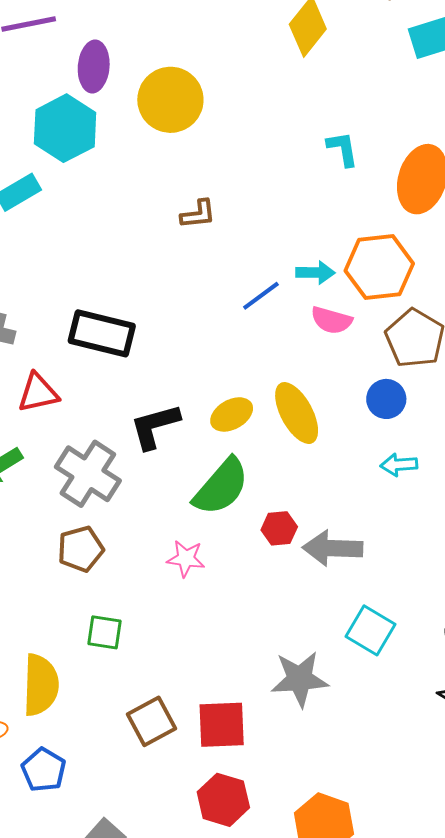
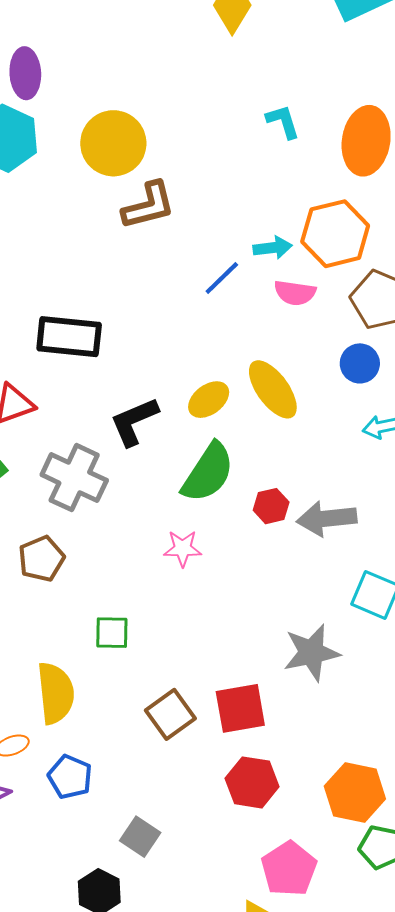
yellow circle: (170, 100) -> (113, 143), moved
brown L-shape: (198, 214) -> (149, 206), size x1.5
brown pentagon: (81, 549) -> (41, 559), moved

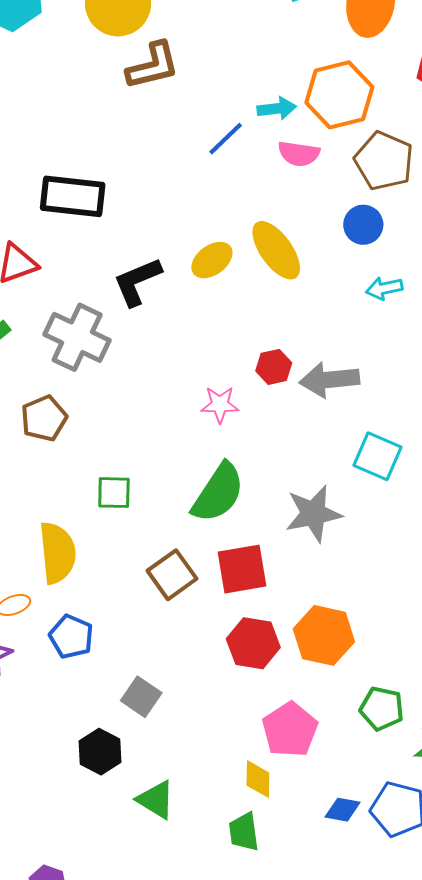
green semicircle: (208, 473) -> (218, 493), moved
pink star: (183, 548) -> (220, 405), moved
orange hexagon: (355, 793) -> (324, 635), moved

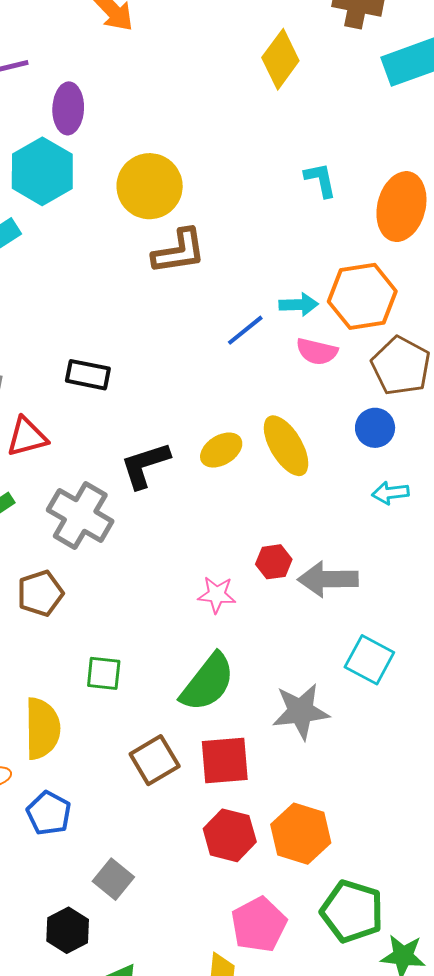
black rectangle: (73, 196) -> (88, 375), size x0.7
green pentagon: (382, 709) -> (352, 911), size x1.4

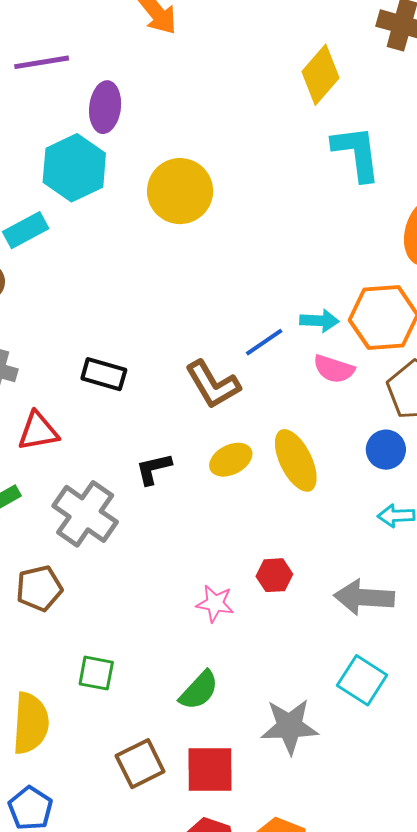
cyan L-shape: (320, 180) -> (357, 153), moved, size x1.6
brown L-shape: (179, 251) -> (213, 384), moved, turned 64
black L-shape: (145, 465) -> (154, 469), size x0.7
gray arrow: (328, 579) -> (364, 597), moved
green semicircle: (208, 682) -> (199, 690), size x0.7

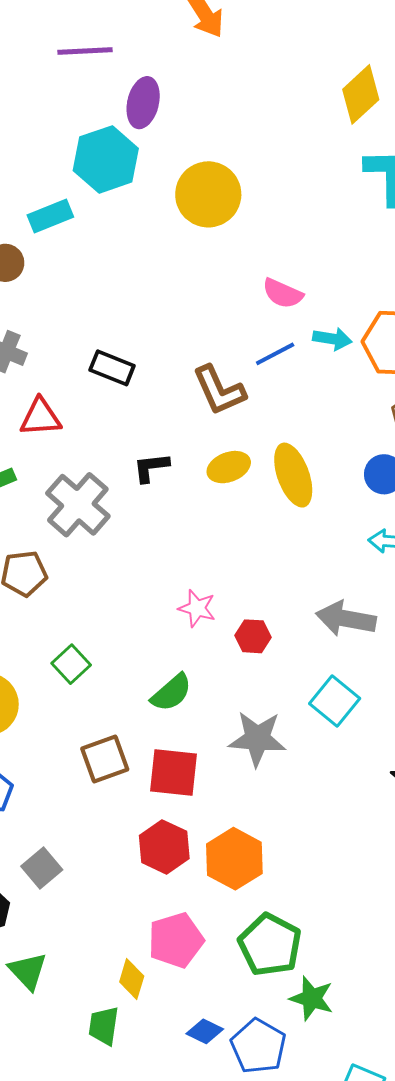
pink semicircle: (334, 369) -> (283, 293), moved
red hexagon: (274, 575) -> (253, 636), moved
green square: (96, 673) -> (71, 664), turned 30

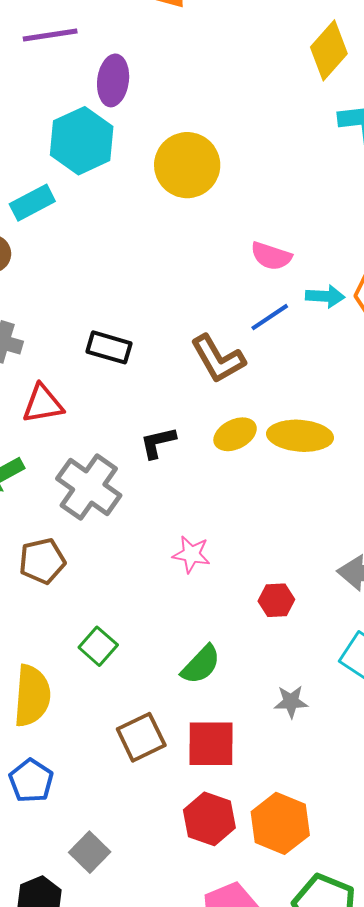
yellow ellipse: (293, 475) -> (300, 436), turned -60
pink star: (197, 608) -> (191, 554), moved
gray star: (257, 739) -> (291, 702), size x0.6

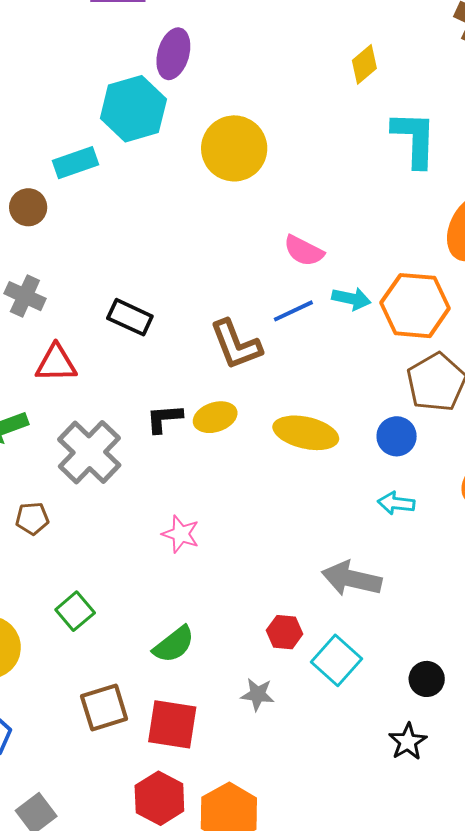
yellow diamond: (329, 50) -> (364, 64), moved, size x0.7
yellow ellipse: (235, 434) -> (215, 417), moved
brown pentagon: (42, 561) -> (32, 518), size x0.7
red hexagon: (276, 600) -> (285, 632), moved

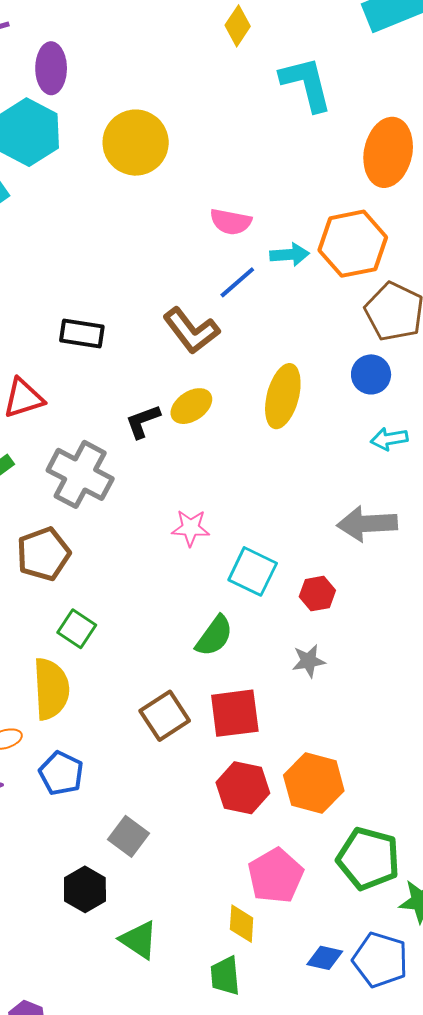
yellow ellipse: (306, 433) -> (283, 396), turned -72
brown pentagon: (32, 518) -> (43, 554), size x1.6
green square: (75, 611) -> (77, 629), moved
cyan square: (337, 660) -> (253, 571), moved

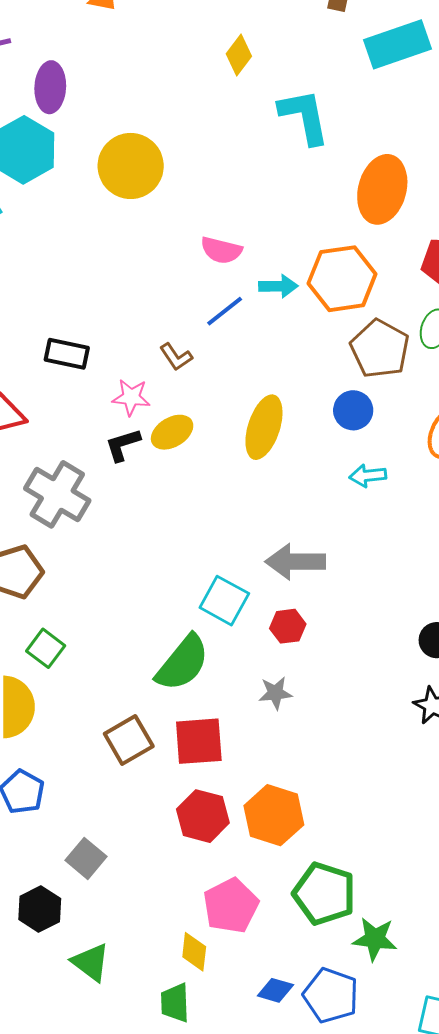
brown L-shape: (191, 331) -> (176, 357), size x0.6
gray arrow: (367, 524) -> (295, 562), moved
pink star: (191, 528) -> (131, 397), moved
green semicircle: (214, 636) -> (183, 663), size x1.4

